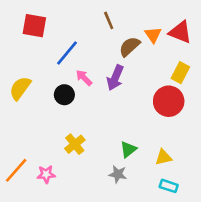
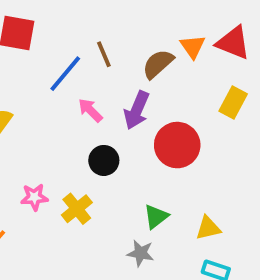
brown line: (109, 20) -> (104, 54), moved
black circle: (64, 95) -> (104, 160), moved
red circle: (169, 101) -> (177, 145), moved
pink star: (46, 174) -> (34, 197), moved

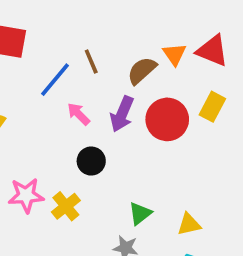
red circle: (177, 145) -> (167, 119), moved
pink star: (34, 197) -> (26, 195), size x1.4

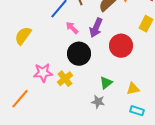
red circle: (167, 119) -> (121, 46), moved
black circle: (91, 161) -> (79, 54), size x1.5

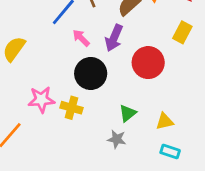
yellow cross: (65, 79) -> (72, 108), turned -35

